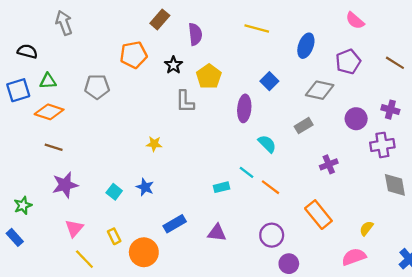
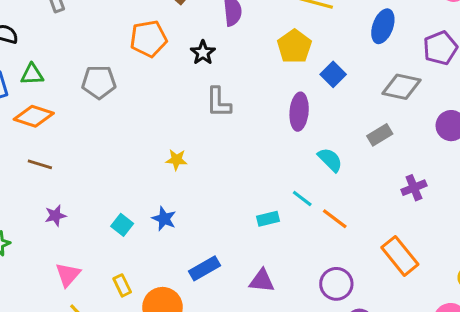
yellow pentagon: (209, 76) -> (294, 46), moved
purple star: (65, 185) -> (55, 216), size x0.6

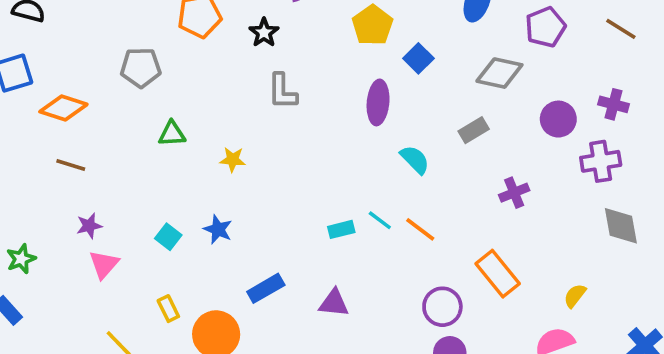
green triangle: (32, 74) -> (172, 134), moved
cyan line: (302, 199) -> (380, 220), moved
pink triangle: (68, 275) -> (104, 264), moved
purple circle: (336, 284) -> (442, 307), moved

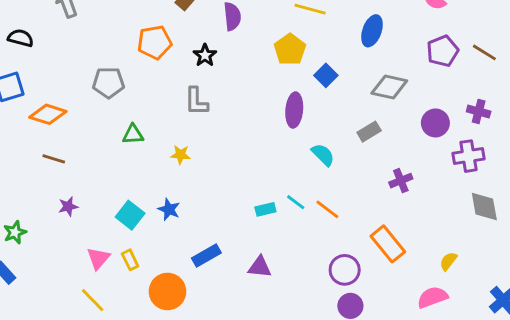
purple pentagon: (545, 27) -> (443, 51), moved
gray L-shape: (282, 91) -> (196, 101), moved
cyan square: (168, 237) -> (130, 215), size x1.4
pink triangle: (104, 264) -> (98, 258), moved
yellow rectangle: (168, 309) -> (130, 260), moved

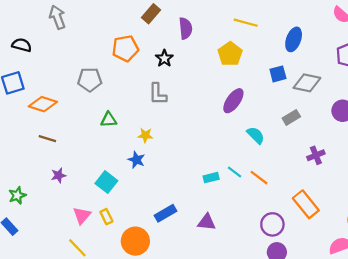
blue square: (326, 75) -> (278, 74), moved, turned 30
purple ellipse: (294, 110) -> (233, 101), turned 30
blue star: (169, 209) -> (136, 160), moved

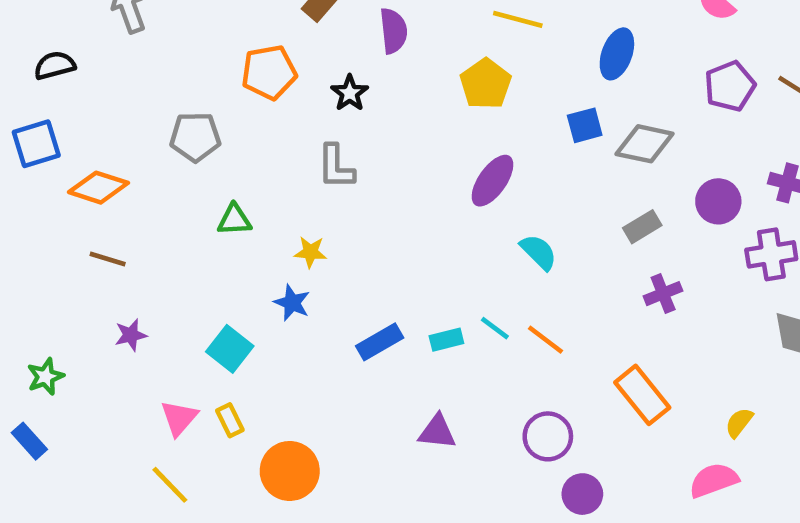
black semicircle: (22, 45) -> (55, 65), turned -30
gray rectangle: (291, 117) -> (642, 227), moved
blue rectangle: (165, 213) -> (380, 342), moved
purple circle: (272, 224) -> (548, 436), moved

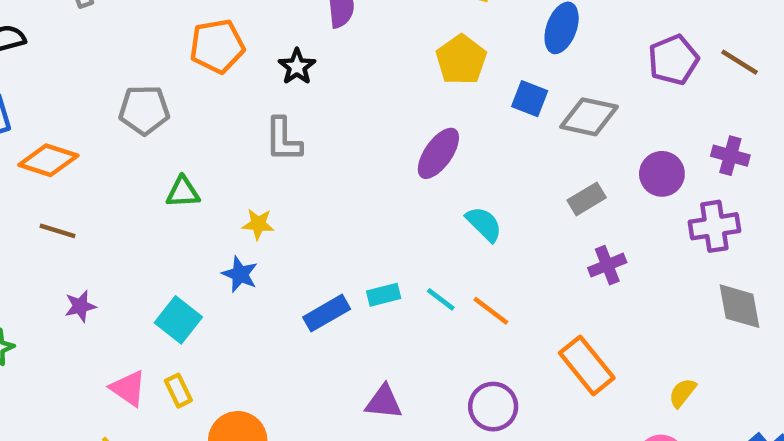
yellow pentagon: (486, 84) -> (461, 60), moved
blue square: (585, 125) -> (530, 99), turned 36
cyan rectangle: (446, 340) -> (384, 295), moved
pink triangle: (179, 418) -> (128, 388), turned -36

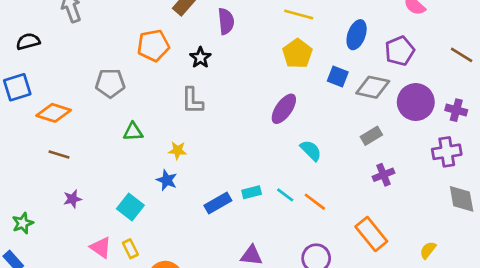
purple pentagon: (673, 60) -> (400, 51), moved
purple circle: (662, 174) -> (416, 102), moved, size x1.4

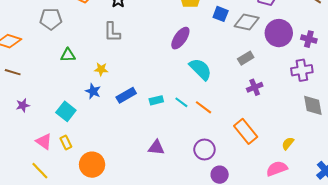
cyan semicircle: (311, 150) -> (200, 69), size x1.4
blue rectangle: (218, 203) -> (126, 95), moved

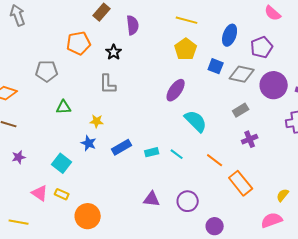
orange line: (203, 107) -> (215, 160), moved
yellow rectangle: (66, 142) -> (62, 194), turned -40
purple circle: (204, 150) -> (188, 201), moved
yellow line: (40, 171) -> (19, 222), moved, turned -36

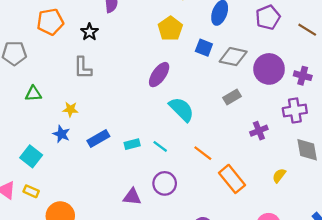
purple pentagon: (262, 47) -> (268, 17), moved
purple cross: (250, 139) -> (259, 131), moved
yellow semicircle: (283, 195) -> (279, 176), moved
purple circle: (188, 201) -> (165, 183), moved

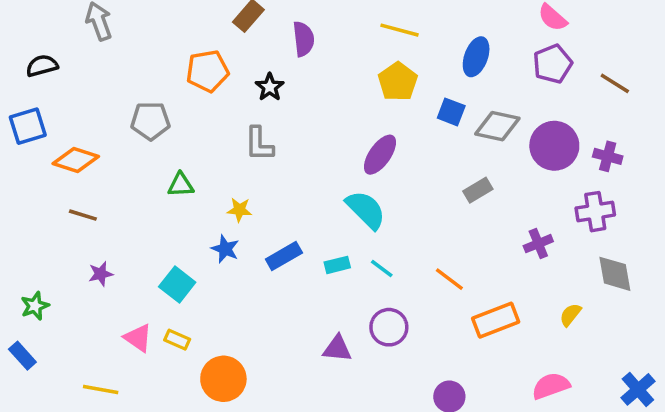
gray rectangle: (232, 97) -> (478, 190), moved
cyan semicircle: (181, 109) -> (366, 210), moved
orange rectangle: (232, 179) -> (496, 320), turned -72

